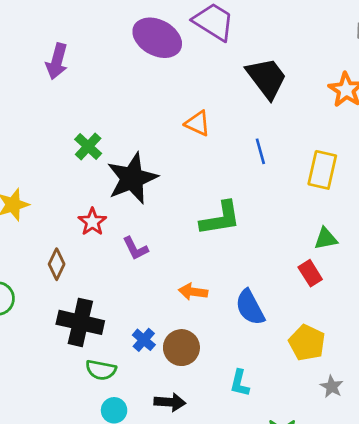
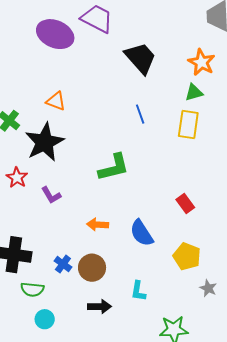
orange triangle: (198, 123) -> (56, 101), moved
green triangle: (326, 239) -> (194, 92), moved
black arrow: (170, 402) -> (99, 307), moved

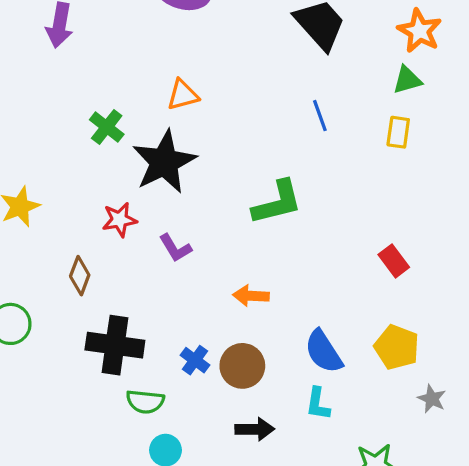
orange triangle: (56, 101) -> (183, 95), turned -35
yellow rectangle: (188, 124) -> (398, 132), size x0.7
red star: (17, 178) -> (120, 220), turned 30
blue semicircle: (142, 233) -> (324, 352), moved

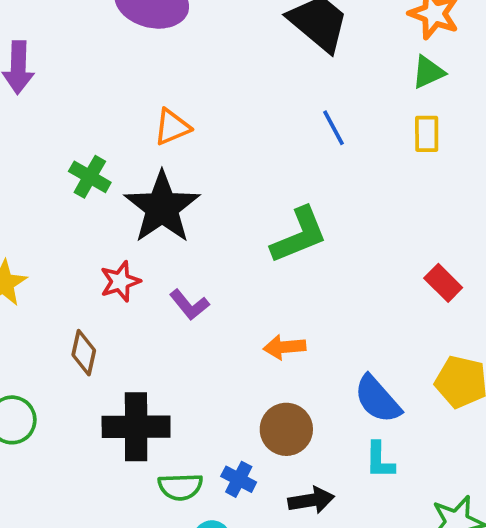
blue cross: (195, 360) -> (239, 479), moved

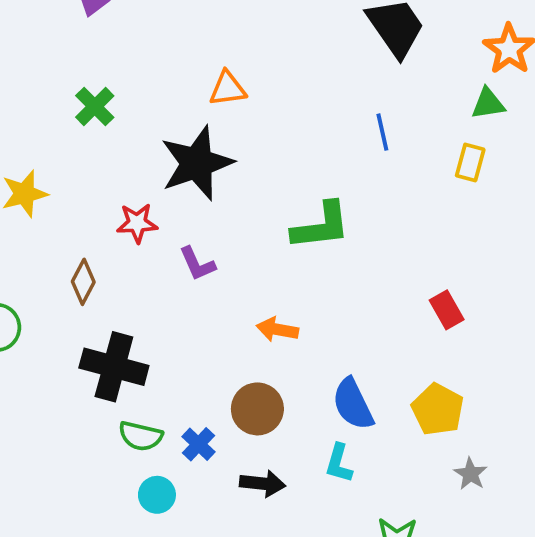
green cross: (90, 177) -> (95, 107), moved

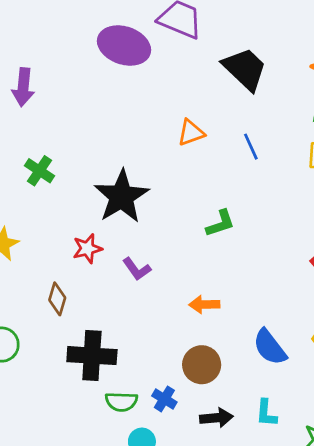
orange triangle: (228, 89) -> (191, 133), moved
green L-shape: (321, 226) -> (220, 223), size x0.7
cyan L-shape: (339, 463) -> (266, 413), moved

